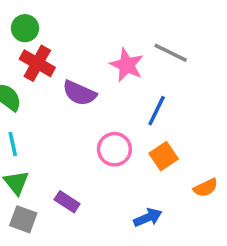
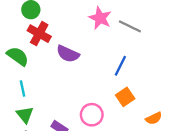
pink star: (127, 65) -> (100, 18), moved
pink circle: (114, 149) -> (92, 115), moved

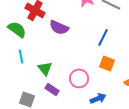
orange square: (125, 97) -> (107, 63), turned -35
green triangle: (25, 115) -> (45, 68), moved

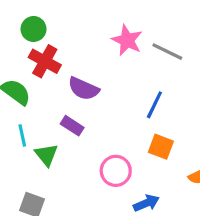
green triangle: (45, 68) -> (46, 155), moved
purple rectangle: (52, 89) -> (72, 126), moved

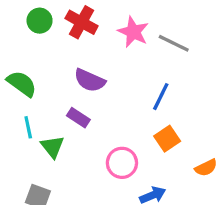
red cross: (45, 61) -> (82, 22), moved
orange square: (161, 147) -> (167, 139), turned 35

